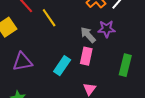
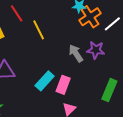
pink rectangle: (86, 56) -> (63, 85), moved

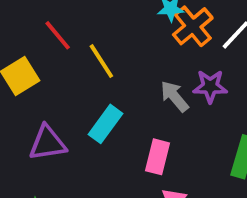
cyan rectangle: (45, 81) -> (106, 124), moved

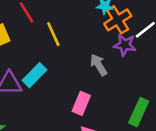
purple star: (210, 86) -> (125, 45), moved
cyan rectangle: (106, 124) -> (34, 75), moved

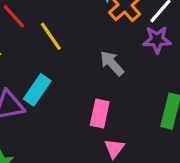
purple star: (125, 45) -> (157, 40), moved

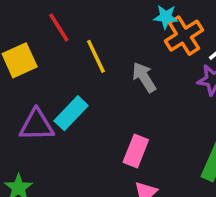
gray arrow: (112, 63) -> (144, 77), moved

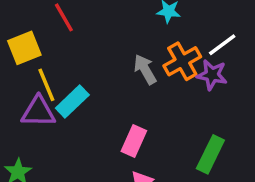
orange cross: (184, 36) -> (182, 61), moved
yellow line: (96, 56) -> (46, 85), moved

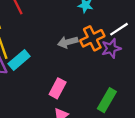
gray arrow: (145, 69) -> (68, 42), turned -78
purple star: (212, 75) -> (111, 48), turned -30

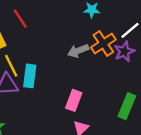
cyan rectangle: (19, 60) -> (30, 76), turned -35

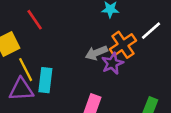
purple star: (124, 51) -> (112, 63), moved

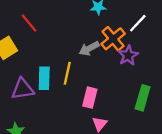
purple star: (112, 63) -> (128, 55), moved
yellow line: (26, 70) -> (67, 73), moved, turned 45

